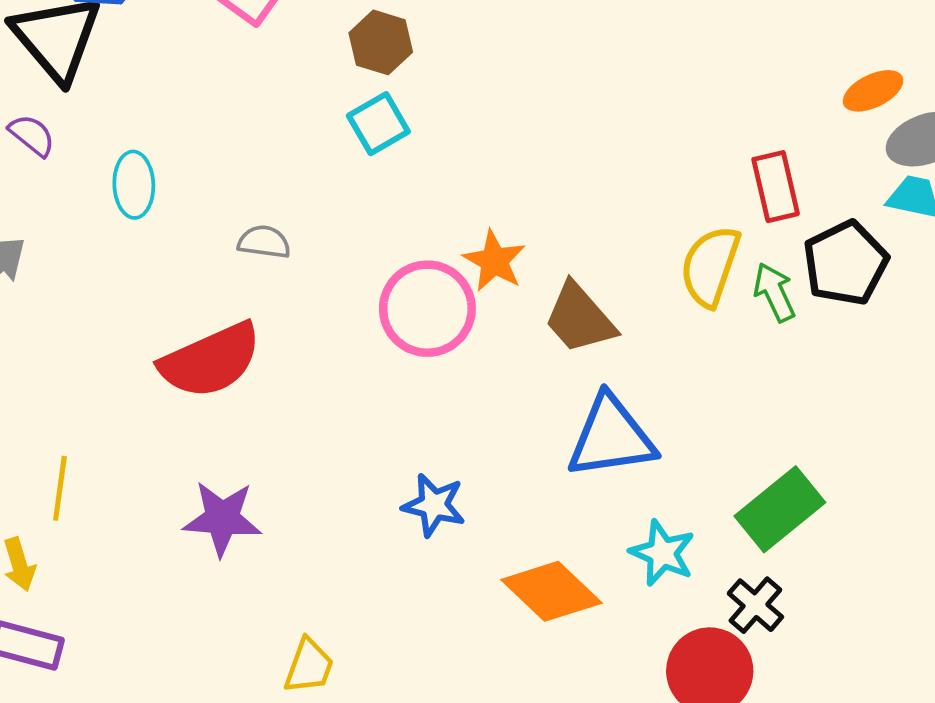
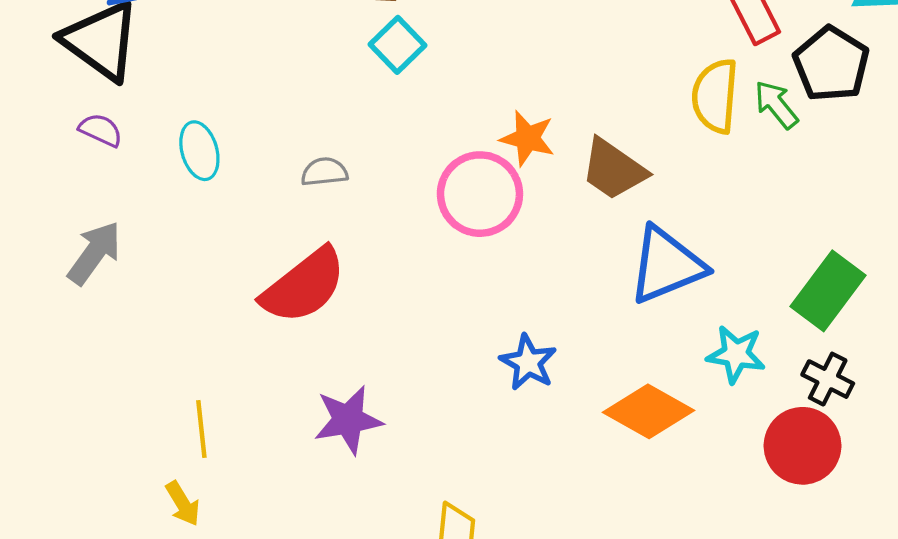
blue star: (434, 505) -> (528, 362), turned 30

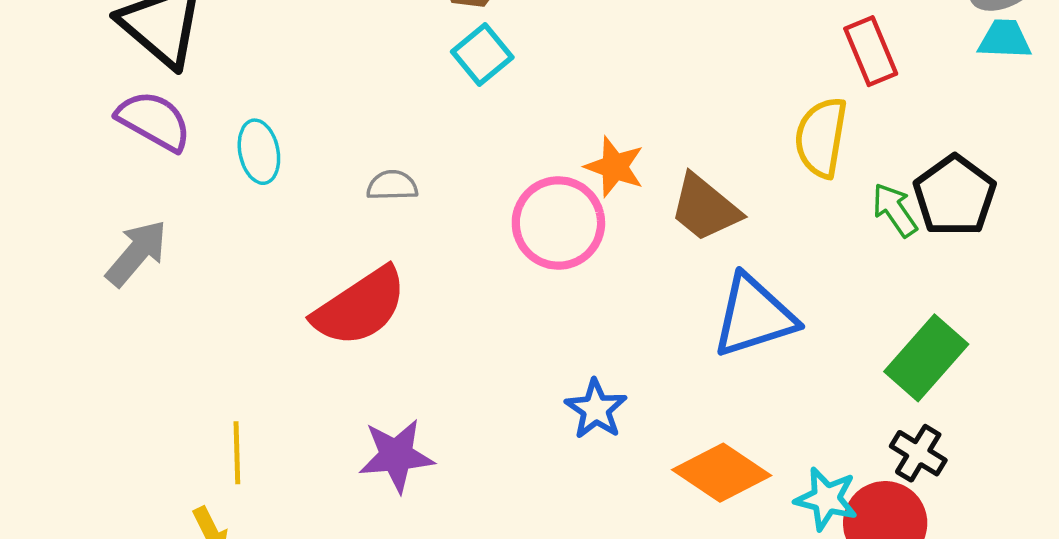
black pentagon: (831, 64) -> (955, 196), moved
green arrow: (776, 105) -> (895, 210), moved
purple semicircle: (101, 130) -> (154, 121), size x1.6
cyan star: (736, 354) -> (826, 499), moved

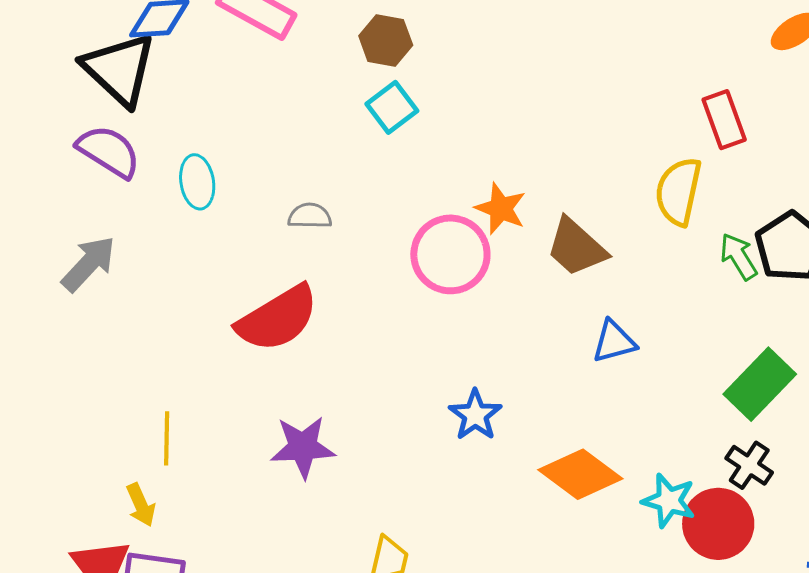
blue triangle: (754, 316) -> (614, 342), size x0.6

